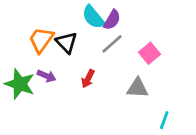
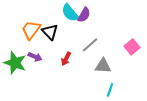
gray line: (112, 44) -> (90, 45), moved
pink square: (149, 53) -> (132, 47), moved
cyan line: (164, 120) -> (110, 90), moved

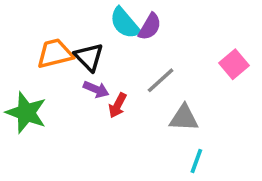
orange trapezoid: (31, 30) -> (55, 53), turned 40
pink square: (132, 47) -> (234, 64), moved
purple arrow: (35, 57) -> (96, 89), moved

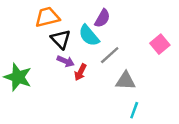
cyan semicircle: (125, 23) -> (89, 35), moved
orange trapezoid: (55, 53) -> (47, 17), moved

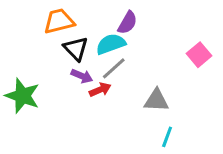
cyan semicircle: (89, 35) -> (111, 44), turned 110
gray line: (110, 55) -> (114, 68), moved
red arrow: (80, 72) -> (100, 90), turned -140

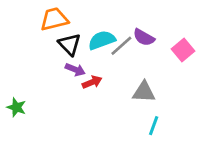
purple semicircle: (127, 23) -> (144, 37), moved, turned 90
gray line: (114, 68) -> (121, 46), moved
green star: (22, 96) -> (16, 107), moved, size x0.6

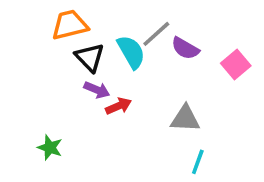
cyan semicircle: (102, 40) -> (131, 52), turned 80
gray line: (121, 46) -> (156, 34), moved
green star: (16, 107) -> (50, 148), moved

